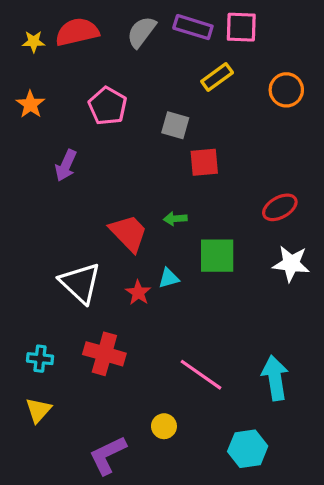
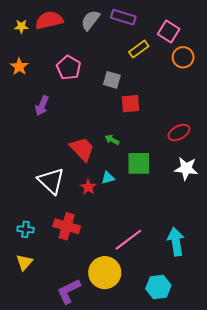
pink square: (241, 27) -> (169, 32), moved, turned 30
green arrow: (175, 219) -> (112, 140), turned 32
pink line: (201, 375) -> (128, 240), turned -72
yellow circle: (164, 426) -> (105, 273), size x2.0

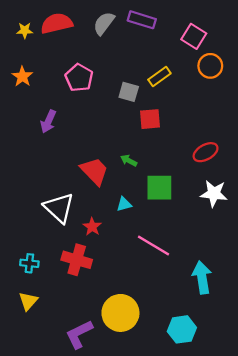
yellow rectangle: (139, 49) -> (159, 77), moved
red star: (88, 187) -> (92, 227), moved
pink line: (128, 240) -> (154, 246), moved, turned 68

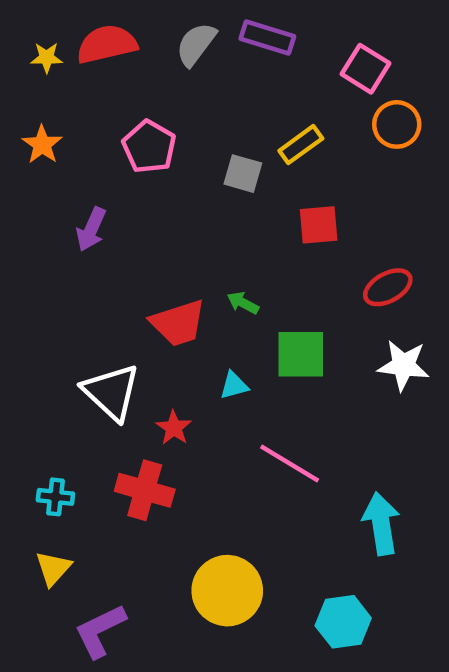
red square: (150, 119) -> (319, 225), moved
red trapezoid: (94, 171) -> (178, 323), turned 116
purple L-shape: (79, 334) -> (100, 631), moved

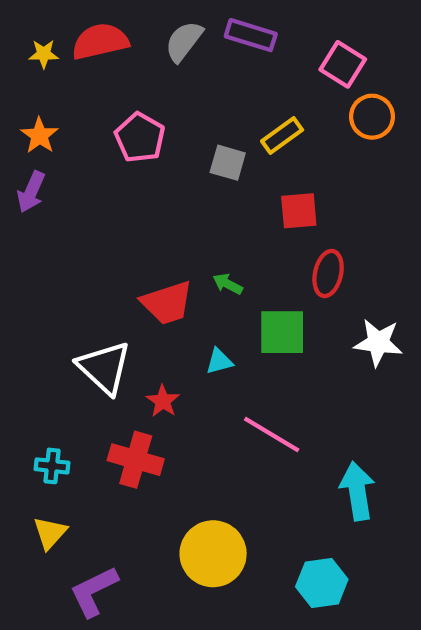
purple arrow: (91, 229) -> (31, 192), moved
red ellipse: (388, 287) -> (328, 274), moved, turned -48

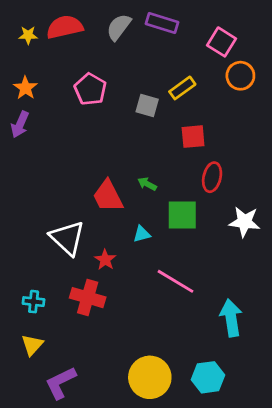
red trapezoid: (167, 303) -> (108, 196), turned 81
yellow circle: (213, 554) -> (150, 377), moved

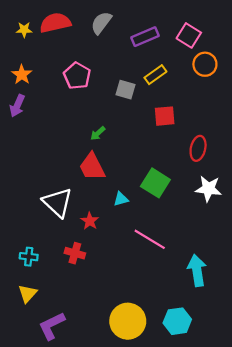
purple rectangle: (162, 23) -> (145, 37), moved, turned -40
red ellipse: (212, 177) -> (198, 148), moved
green arrow: (147, 184) -> (98, 133), moved, turned -70
green square: (182, 215) -> (155, 183), turned 32
red cross: (88, 298) -> (75, 253), size x0.7

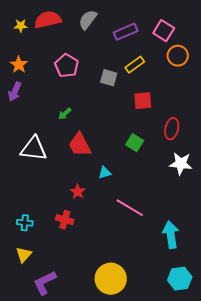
green arrow: (98, 133) -> (65, 114), moved
green square: (155, 183) -> (135, 143), moved, size x0.7
white triangle: (58, 202) -> (34, 149), moved, turned -36
cyan hexagon: (177, 321) -> (180, 279), moved

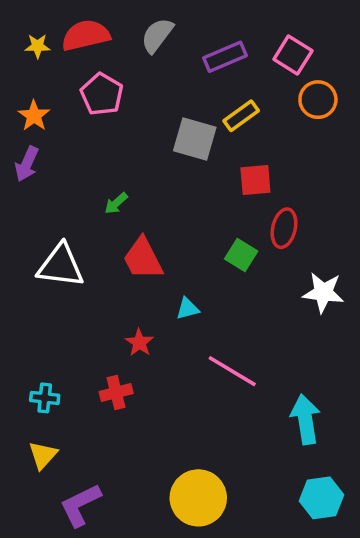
pink pentagon: (67, 66) -> (102, 94), moved
gray square: (109, 78) -> (195, 139), size x1.4
red ellipse: (172, 129) -> (284, 228), moved
red cross: (65, 220) -> (116, 393), turned -30

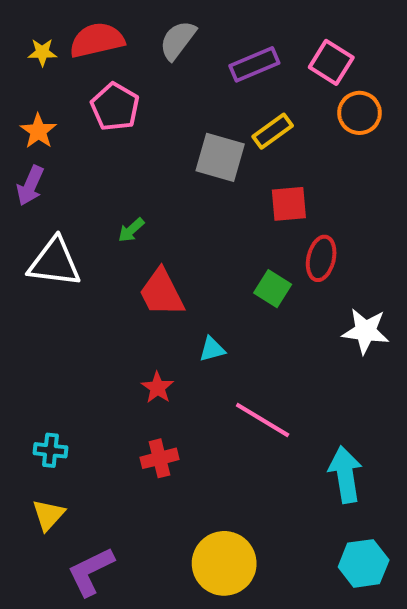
white triangle: (61, 266) -> (54, 262), moved
red cross: (116, 393) -> (160, 458), moved

